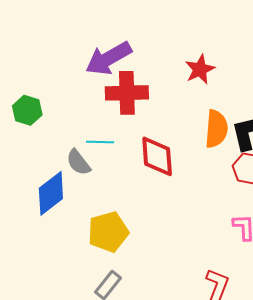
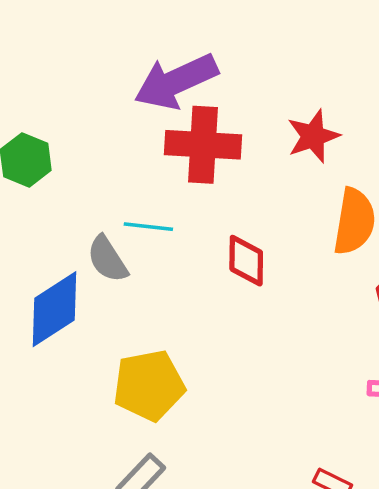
red star: (200, 69) -> (313, 136), moved
red diamond: (157, 156) -> (246, 261), size x0.7

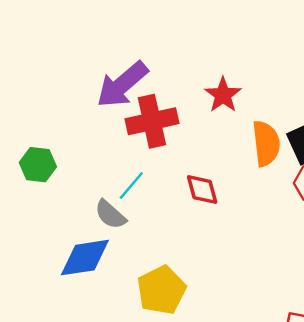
cyan line: (148, 227) -> (131, 185), turned -40
blue diamond: (55, 309) -> (85, 258), turned 40

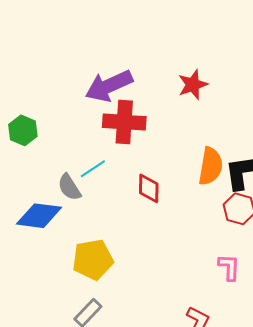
red star: (223, 95) -> (193, 85), moved

